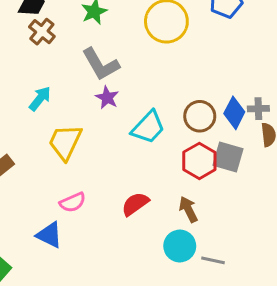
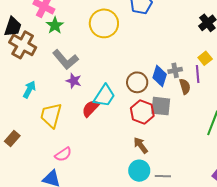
brown cross: (42, 32) -> (23, 45), size x1.5
red semicircle: (135, 204) -> (91, 108), moved

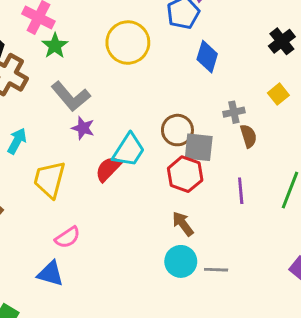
purple line: (198, 74) -> (241, 191), moved
blue diamond: (160, 76) -> (207, 57), moved
gray square: (161, 106) -> (199, 147), moved

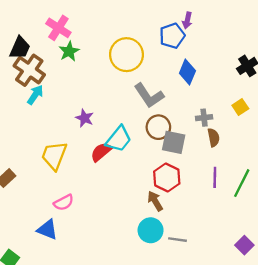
gray L-shape: (71, 96) -> (149, 96), moved
cyan arrow: (17, 141) -> (35, 95), moved
red hexagon: (185, 174) -> (167, 178), moved
purple line: (241, 191) -> (215, 177), moved

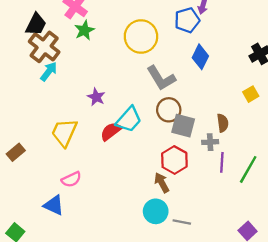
gray cross: (204, 118) -> (210, 142), moved

